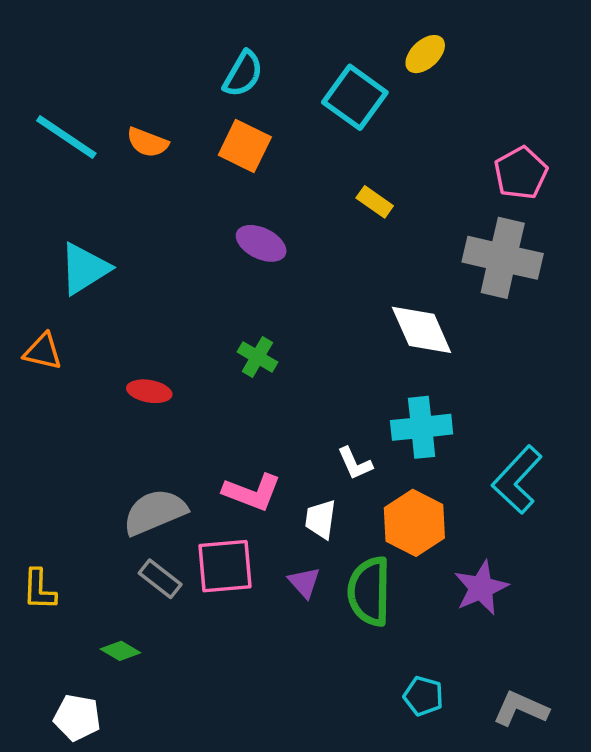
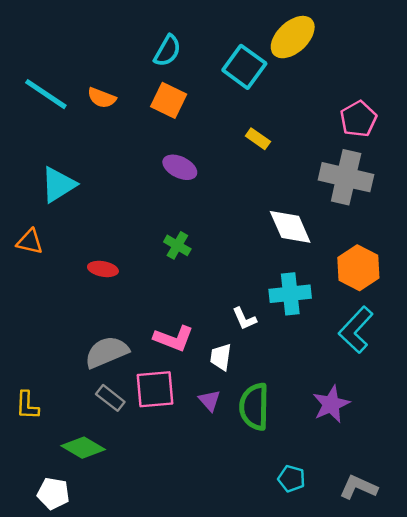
yellow ellipse: (425, 54) -> (293, 37), size x1.6
orange hexagon: (414, 523) -> (358, 268), moved
green diamond: (120, 651) -> (83, 448), size x1.6

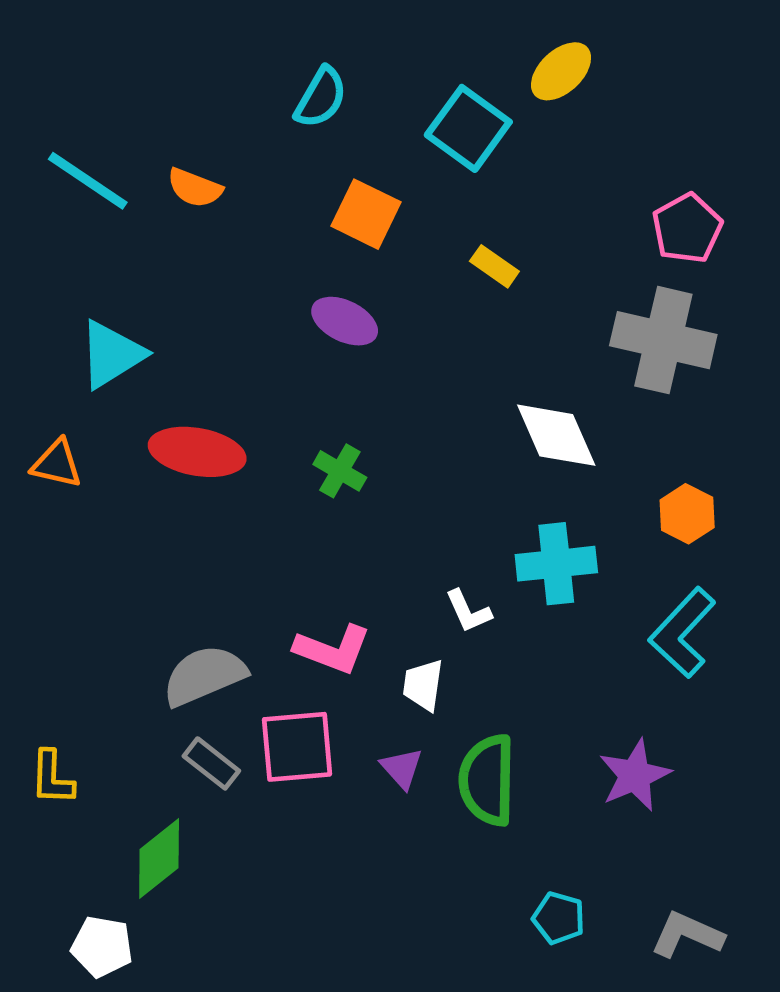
yellow ellipse: (293, 37) -> (561, 71), size x0.7
orange square: (169, 100) -> (366, 214), moved
orange hexagon: (358, 268) -> (687, 514), size x0.7
red ellipse: (103, 269) -> (197, 452), moved, size x1.6
green diamond: (83, 448) -> (159, 859), turned -69

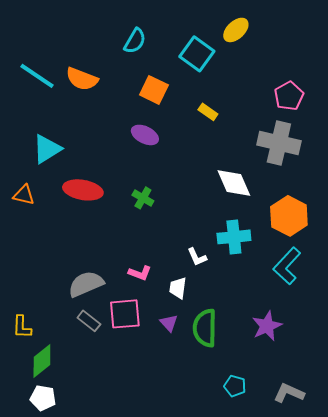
orange semicircle: (195, 188) -> (82, 79), size x1.4
orange hexagon: (687, 514) -> (289, 216), size x1.6
pink L-shape: (333, 649) -> (140, 273), size x0.7
green diamond: (159, 859) -> (42, 361), moved

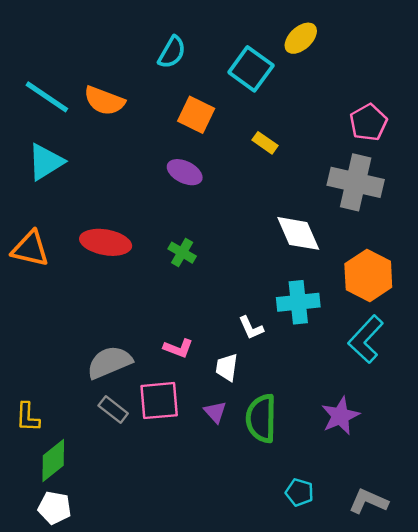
cyan triangle: (47, 149) -> (46, 162), moved
orange triangle: (24, 195) -> (30, 249), size x1.4

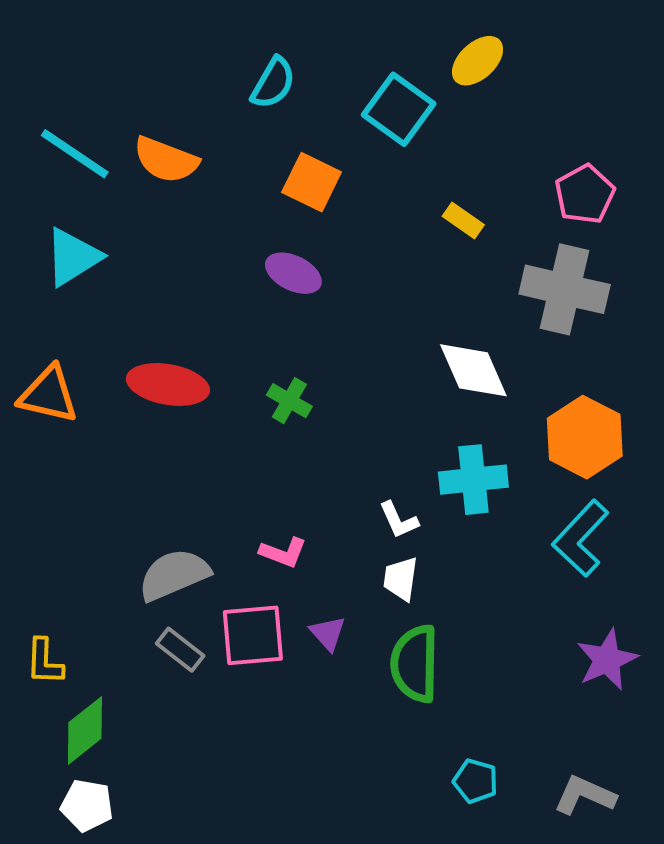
yellow rectangle: (265, 143) -> (463, 221), moved
white trapezoid: (227, 367) -> (401, 579), moved
purple triangle: (215, 412) -> (328, 633), moved
purple star: (340, 416) -> (607, 660), moved

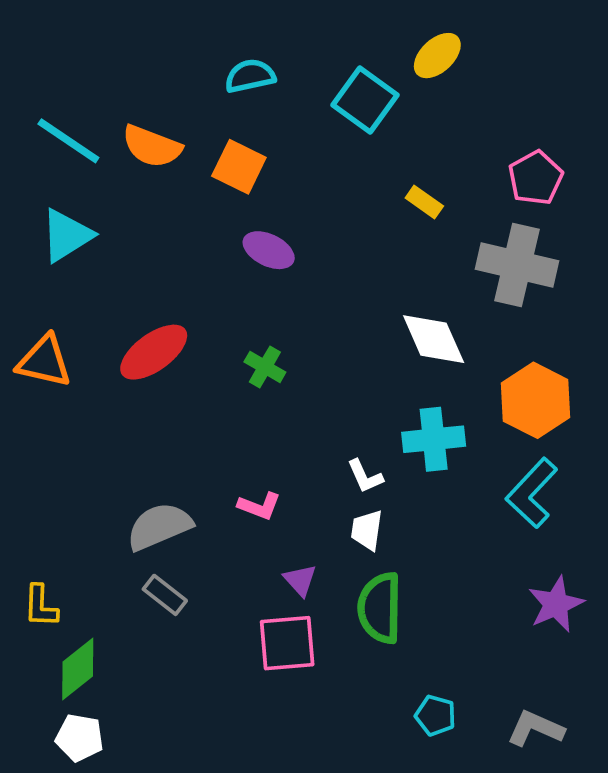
cyan semicircle: (273, 83) -> (250, 76), turned -132
orange square: (312, 182) -> (239, 167), moved
red ellipse: (168, 384) -> (154, 352), turned -46
pink square: (253, 635) -> (287, 643), moved

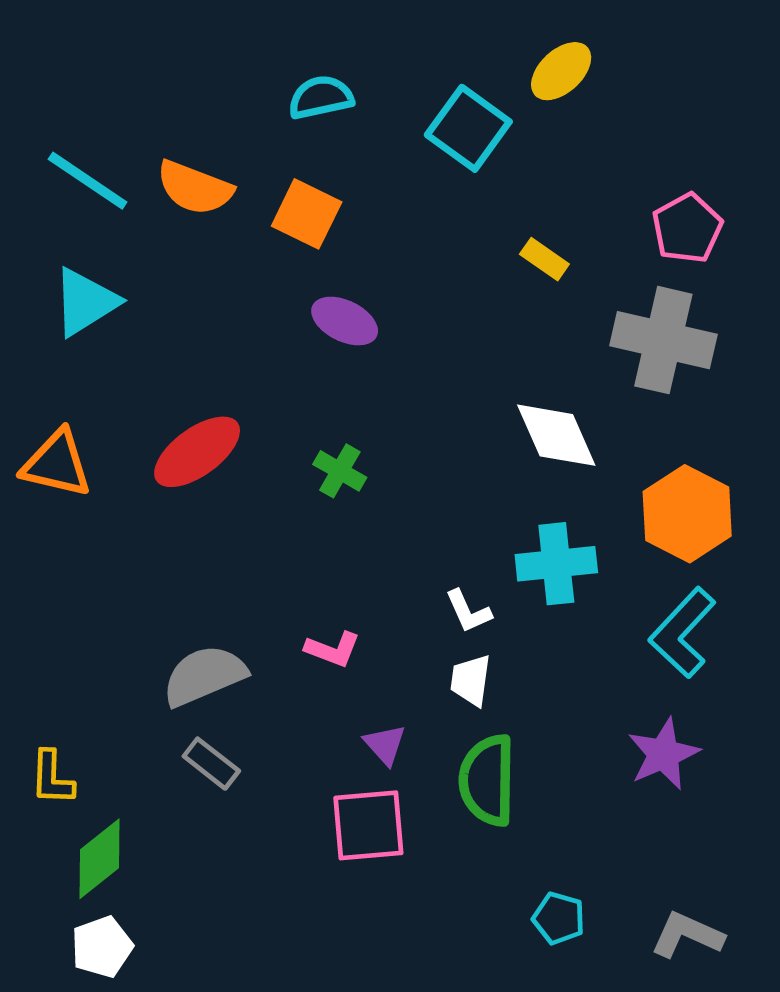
purple star: (556, 604) -> (663, 754), moved
white pentagon: (80, 738) -> (102, 947), turned -30

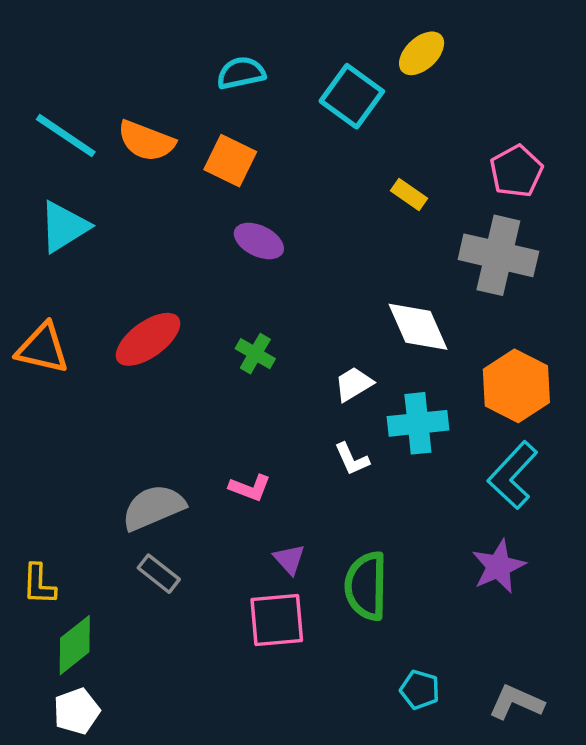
white trapezoid: (471, 680) -> (354, 384), moved, turned 51

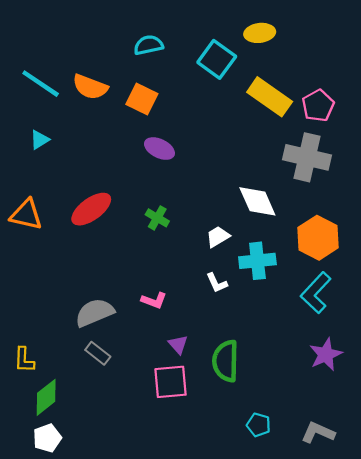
yellow ellipse: (422, 53) -> (260, 33), turned 36
yellow rectangle: (409, 195) -> (270, 97), moved, size x2.0
cyan triangle: (64, 227) -> (39, 140), size x0.6
purple star: (498, 566) -> (326, 354), moved

